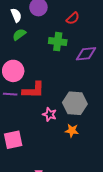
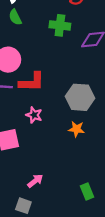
green semicircle: (19, 34) -> (15, 17), turned -80
pink star: (50, 114) -> (34, 115), moved

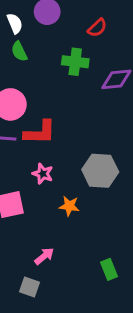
gray hexagon: (80, 97) -> (100, 171), moved
orange star: (76, 129) -> (69, 206), moved

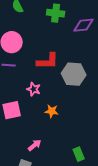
red L-shape: (40, 132) -> (48, 61), moved
gray hexagon: (100, 171) -> (74, 74), moved

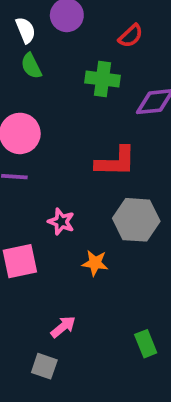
red L-shape: (48, 61) -> (116, 162), moved
gray hexagon: (74, 74) -> (136, 220), moved

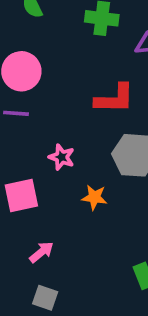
pink arrow: (63, 327) -> (41, 252), moved

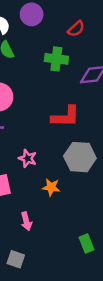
pink arrow: (41, 252) -> (26, 221), moved, turned 114

